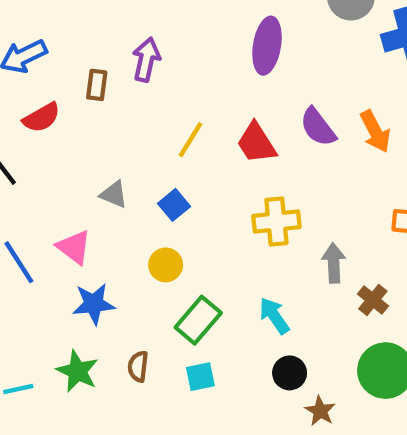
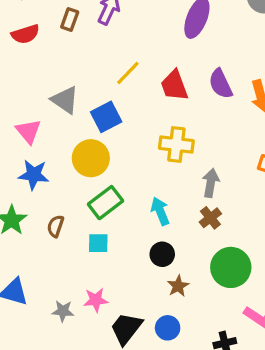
gray triangle: (114, 194) -> (65, 100), size x1.4
blue square: (174, 205) -> (106, 117), size x1.4
yellow circle: (166, 265) -> (91, 158), size x1.5
brown cross: (373, 300) -> (210, 218), moved

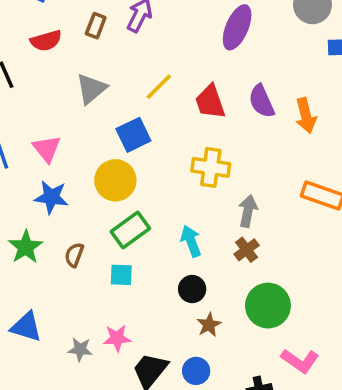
gray triangle: (65, 100) -> (91, 89), moved, turned 44

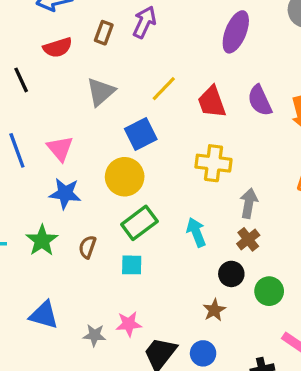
black circle: (192, 289) -> (231, 274), moved
green circle: (268, 306) -> (269, 291), size x0.7

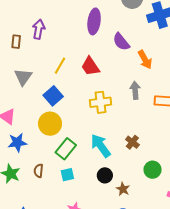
purple semicircle: (260, 100) -> (121, 42), moved
gray arrow: (249, 203) -> (135, 90), moved
cyan arrow: (196, 232) -> (101, 146), size x1.4
black circle: (231, 274) -> (105, 175), moved

